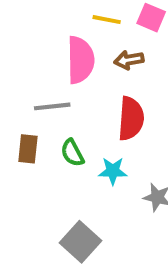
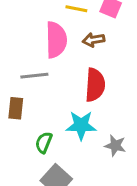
green semicircle: (72, 153) -> (44, 142), moved, turned 50
cyan star: (113, 171) -> (81, 125), size x1.4

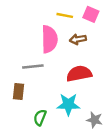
red semicircle: (95, 85) -> (79, 74), turned -105

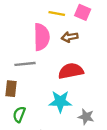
green semicircle: (40, 117) -> (19, 114), moved

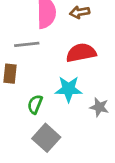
green semicircle: (19, 114) -> (35, 104), moved

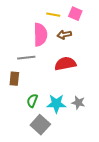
cyan star: (69, 89) -> (56, 104), moved

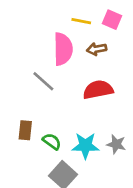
gray line: (26, 58) -> (43, 81), turned 48
brown rectangle: (14, 79) -> (25, 130), moved
green semicircle: (32, 101) -> (52, 141), turned 104

